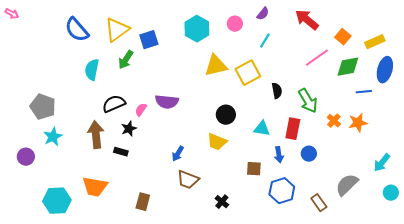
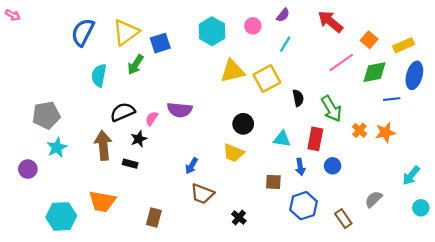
blue semicircle: (77, 30) -> (83, 32), turned 68
gray pentagon: (43, 107) -> (46, 115), turned -30
gray semicircle: (347, 185) -> (373, 199), size x0.7

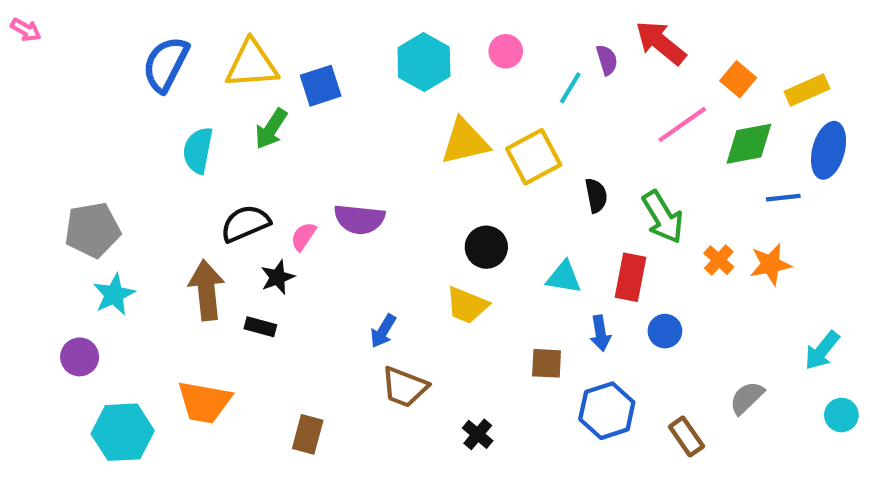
purple semicircle: (283, 15) -> (607, 60), moved, turned -56
yellow triangle: (126, 32) -> (252, 64), turned 32
purple circle: (28, 169) -> (80, 357), moved

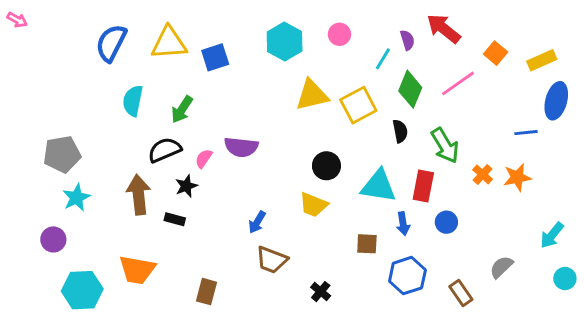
green arrow: (271, 129) -> (182, 109), moved
green diamond: (749, 144) -> (410, 89), moved, turned -57
cyan triangle: (564, 277) -> (378, 186), size x1.5

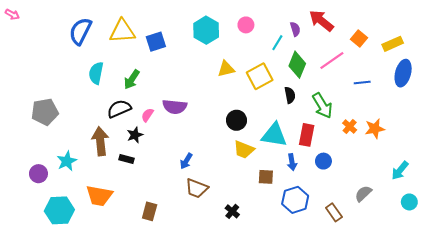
yellow triangle: (312, 95) -> (226, 69), size x0.7
blue line: (526, 133) -> (362, 83), moved
cyan star: (76, 198) -> (67, 161), moved
yellow trapezoid: (313, 205) -> (244, 150), moved

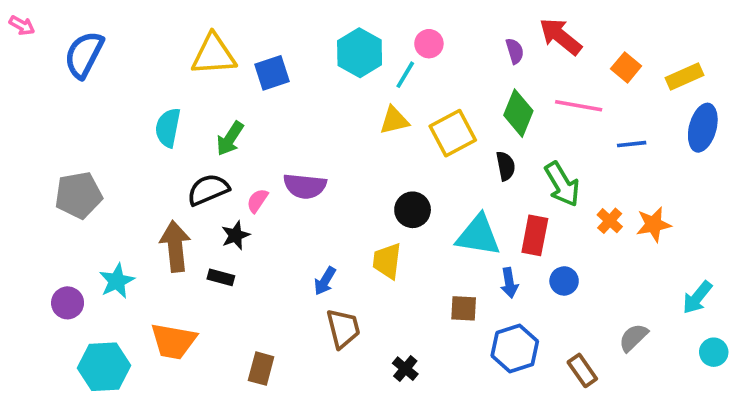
blue semicircle: (80, 31) -> (84, 55), moved
cyan line: (277, 43) -> (405, 75), moved
pink line: (332, 61) -> (579, 106), turned 45
yellow trapezoid: (244, 150) -> (387, 261), moved, turned 75
brown trapezoid: (197, 188) -> (343, 328), turned -125

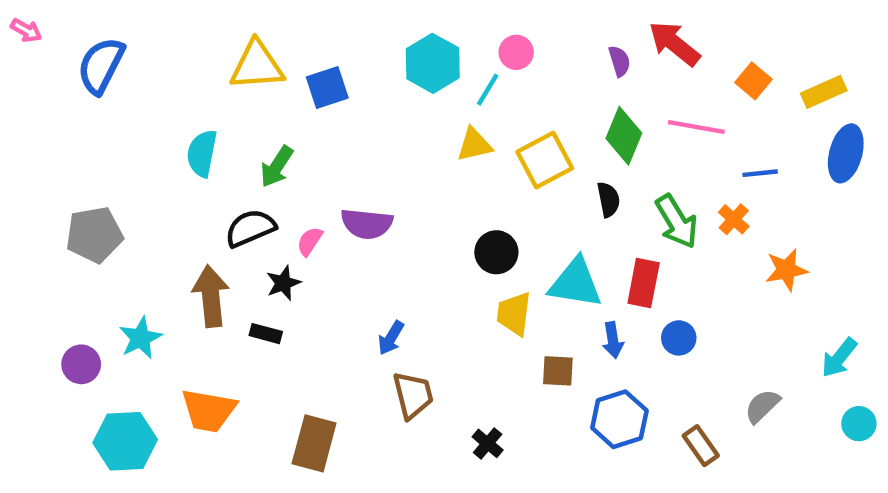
orange cross: (610, 221) -> (734, 219), moved
yellow trapezoid: (387, 261) -> (514, 314), moved
brown rectangle: (261, 369) -> (314, 443), size x1.4

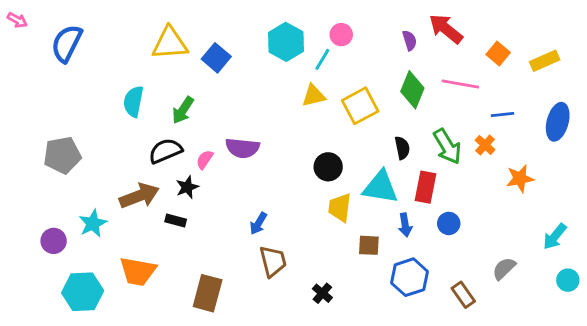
blue square: (327, 87) -> (216, 58), turned -32
blue ellipse: (846, 153) -> (558, 122), moved
black semicircle: (608, 200) -> (402, 148), moved
brown arrow: (211, 296) -> (139, 196), turned 75

